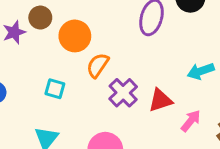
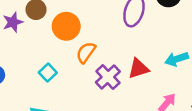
cyan square: (55, 89) -> (48, 73), turned 30
red triangle: (160, 100) -> (138, 69), moved

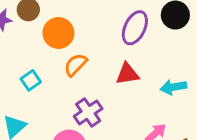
red triangle: (138, 69) -> (127, 74), moved
purple cross: (108, 77) -> (88, 112), moved

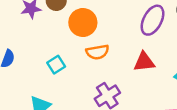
orange semicircle: (76, 65) -> (97, 52), turned -145

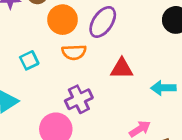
purple ellipse: (153, 20) -> (103, 22), moved

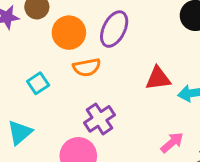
red triangle: (122, 68) -> (158, 78), moved

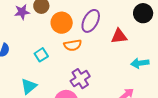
red triangle: (158, 78) -> (119, 36), moved

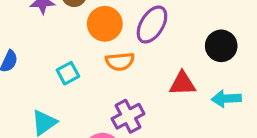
black circle: (143, 13) -> (221, 46), moved
red triangle: (119, 36) -> (182, 84), moved

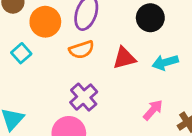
orange semicircle: (120, 61) -> (82, 50), moved
cyan square: (68, 73) -> (21, 53), moved

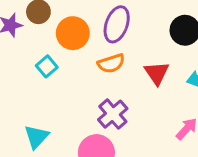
red triangle: (124, 58) -> (157, 73), turned -50

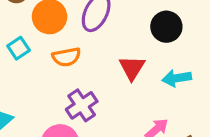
orange semicircle: (111, 63) -> (66, 57), moved

